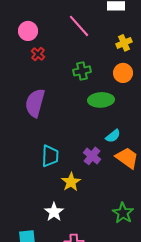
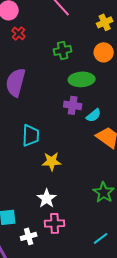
purple cross: (92, 156) -> (73, 105), moved, turned -30
yellow star: (71, 182) -> (52, 161), turned 30
white star: (54, 212) -> (47, 198), moved

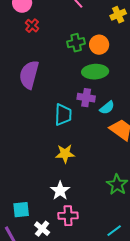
orange circle: (104, 52) -> (99, 45), moved
cyan trapezoid: (31, 135) -> (63, 115), moved
white cross: (29, 236) -> (42, 229), turned -35

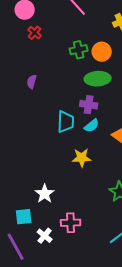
purple semicircle: (29, 75) -> (32, 82), size x0.5
cyan semicircle: (107, 108) -> (92, 126), moved
yellow star: (65, 154) -> (82, 158), moved
white star: (60, 191) -> (45, 194), moved

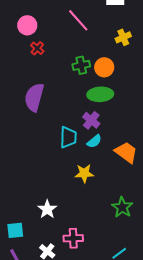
purple semicircle: (32, 82) -> (34, 97), size x2.0
purple cross: (89, 105) -> (91, 120), turned 30
cyan square: (24, 217) -> (15, 230), moved

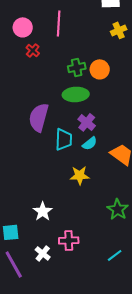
pink line: (78, 20) -> (59, 23), moved, turned 45
yellow cross: (123, 37) -> (119, 30), moved
green ellipse: (100, 94) -> (76, 94), moved
purple semicircle: (34, 97) -> (39, 117), moved

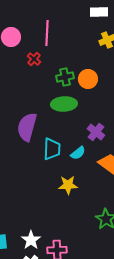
red cross: (33, 50) -> (34, 59), moved
purple cross: (87, 122) -> (96, 132), moved
white star: (43, 211) -> (31, 240), moved

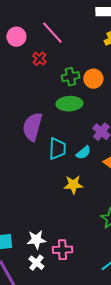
pink line: (47, 33) -> (52, 33), turned -45
white star: (31, 240) -> (36, 240), turned 30

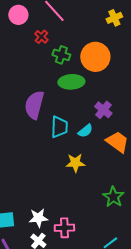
green cross: (70, 77) -> (61, 55), moved, turned 30
orange circle: (93, 79) -> (95, 57), size x1.5

